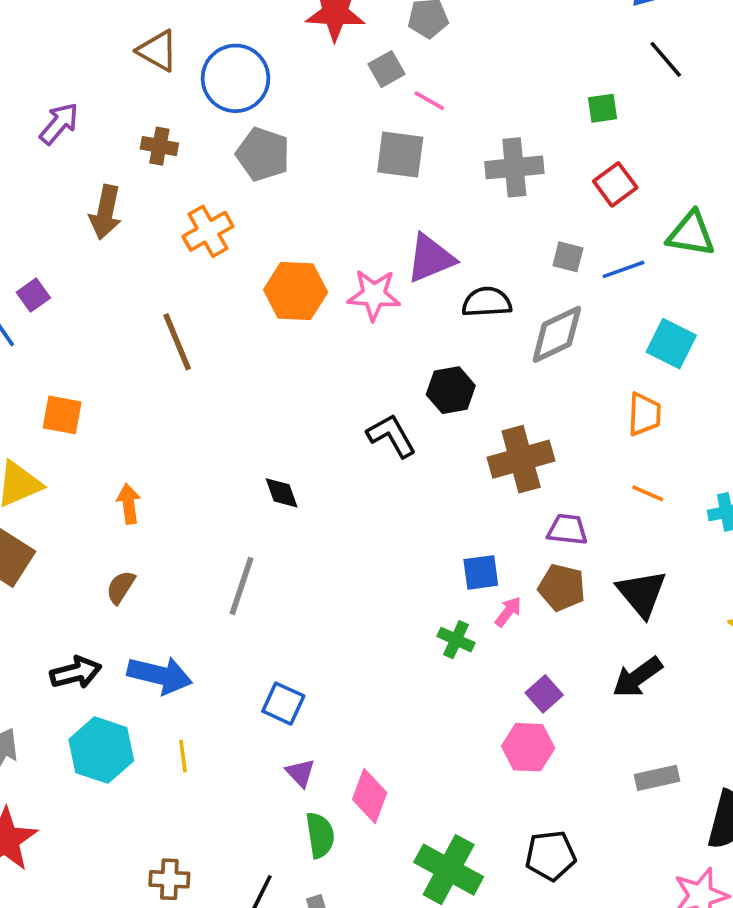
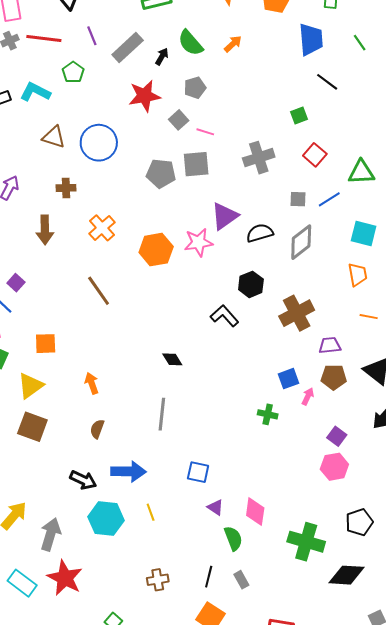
gray pentagon: (263, 154) -> (161, 173), moved
green cross: (456, 640) -> (268, 414), moved
black arrow: (76, 673) -> (83, 480), turned 52

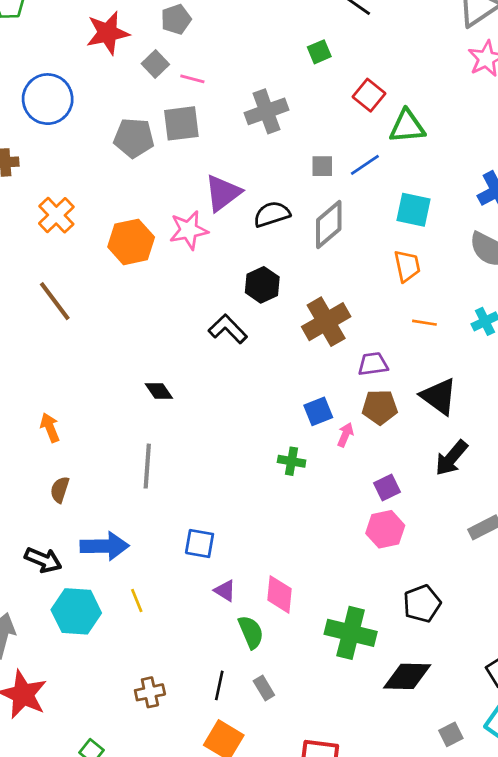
red square: (315, 155) -> (369, 95), moved
purple square: (337, 436) -> (387, 488), turned 30

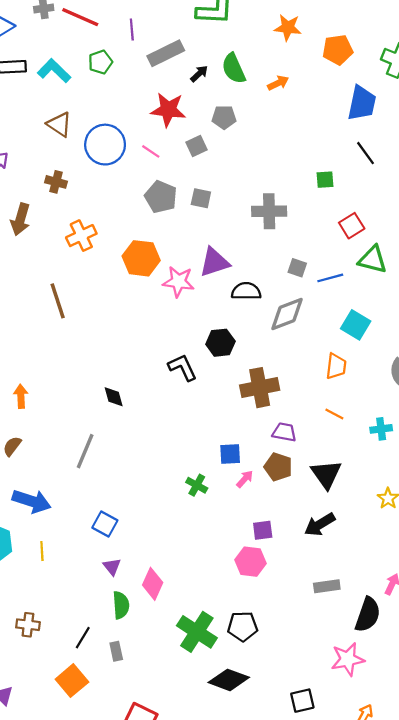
pink line: (192, 79) -> (151, 151), moved
gray square: (181, 123) -> (201, 198), size x0.7
orange hexagon: (131, 242) -> (141, 258), moved
black pentagon: (422, 604) -> (243, 626), moved

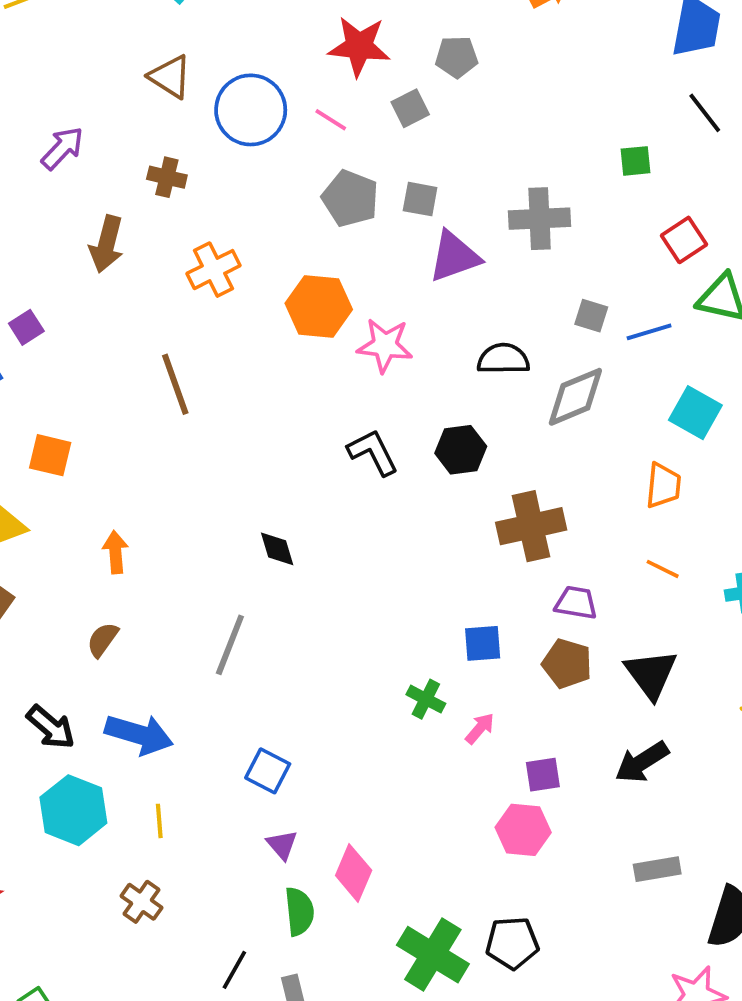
purple triangle: (214, 262) -> (454, 257), moved
black L-shape: (183, 367) -> (373, 452), moved
pink arrow: (245, 479) -> (480, 728), moved
brown cross: (28, 625) -> (142, 902), moved, turned 30

